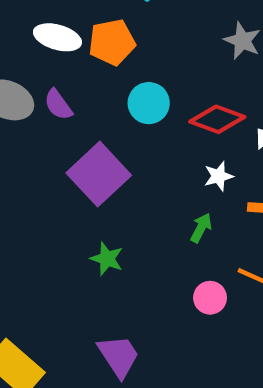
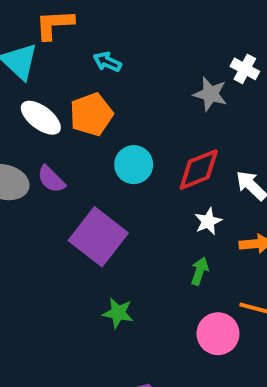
white ellipse: (57, 37) -> (41, 118), turned 30
red diamond: (217, 119) -> (199, 170), turned -33
pink circle: (210, 298) -> (218, 334), size x1.4

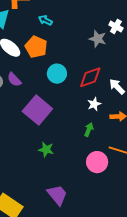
orange pentagon: (91, 114) -> (36, 47), turned -30

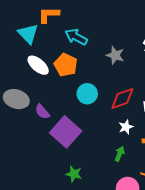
cyan arrow: (45, 20) -> (76, 37), size x1.5
gray star: (98, 39) -> (115, 55), moved
purple semicircle: (14, 79) -> (42, 112), moved

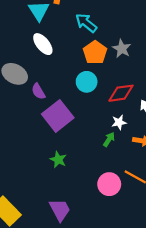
orange pentagon: (66, 65) -> (95, 52), moved
green arrow: (120, 154) -> (109, 139), moved

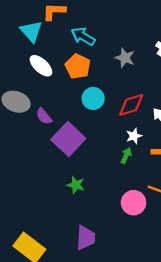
orange pentagon: (95, 52) -> (78, 66), moved
purple trapezoid: (60, 210) -> (86, 238), turned 40

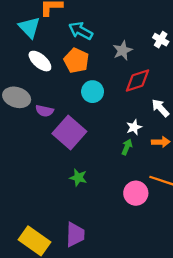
gray star: (125, 58) -> (123, 50), turned 30
red diamond: (131, 105) -> (138, 80), moved
purple semicircle: (44, 116) -> (45, 111), turned -36
purple trapezoid: (86, 238) -> (75, 235), moved

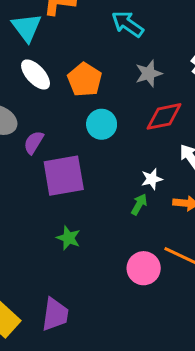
cyan arrow: (81, 31) -> (128, 24), moved
purple semicircle: (45, 111) -> (34, 142), turned 102
purple square: (69, 132) -> (64, 176), turned 32

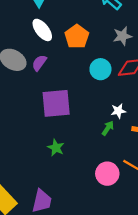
cyan circle: (102, 124) -> (100, 69), moved
purple semicircle: (34, 142) -> (39, 63), moved

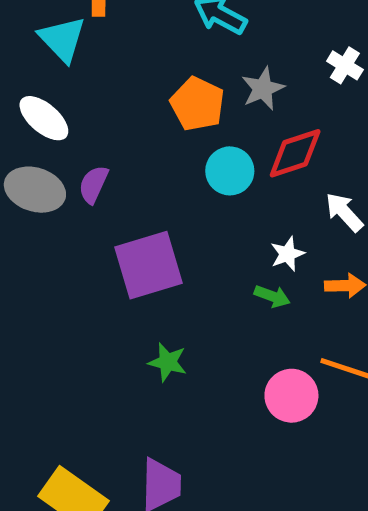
white ellipse: (42, 30) -> (44, 118), moved
orange pentagon: (77, 37) -> (197, 104), moved
green arrow: (108, 128) -> (272, 296), turned 88

